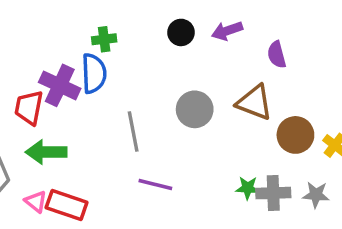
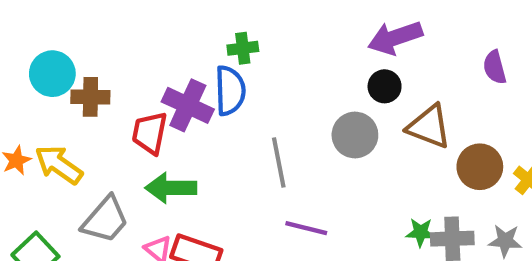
purple arrow: (227, 31) -> (395, 38), size x1.4
black circle: (181, 32) -> (385, 86), moved
purple semicircle: (277, 55) -> (495, 67), moved

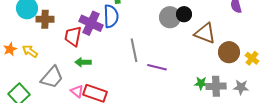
gray circle: (355, 135) -> (170, 17), moved
yellow arrow: (59, 165) -> (30, 51), size x0.7
green arrow: (171, 188) -> (83, 62), size x0.7
purple line: (306, 228) -> (157, 67), moved

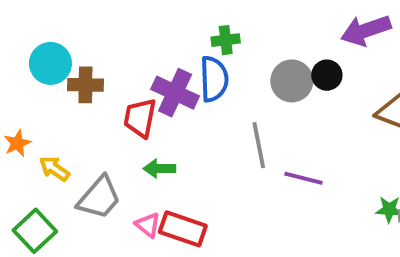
black circle: (184, 14) -> (327, 75), moved
gray circle: (170, 17) -> (292, 81), moved
yellow arrow: (30, 51) -> (54, 169), moved

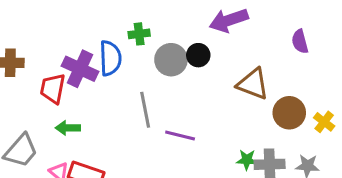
green cross: (226, 40) -> (139, 34), moved

